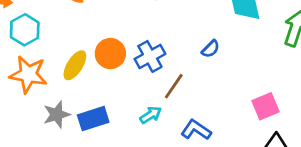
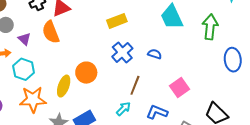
blue semicircle: (211, 49) -> (155, 54), turned -104
blue cross: (150, 56) -> (122, 53), moved
pink square: (266, 106) -> (179, 88), moved

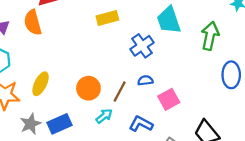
blue cross: (122, 53) -> (142, 46), moved
blue semicircle: (155, 54) -> (145, 80), moved, turned -32
orange circle: (86, 73) -> (88, 88), moved

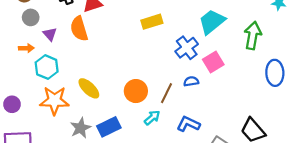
cyan trapezoid: (169, 20) -> (212, 22), turned 72
yellow ellipse: (41, 84) -> (89, 88), turned -70
pink square: (169, 99) -> (213, 62), moved

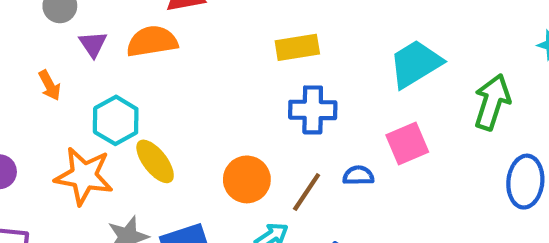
orange semicircle: (79, 29) -> (152, 41), turned 90
orange arrow: (26, 48) -> (50, 85), moved, turned 56
blue cross: (187, 48) -> (313, 110), moved, turned 30
cyan hexagon: (47, 67) -> (116, 120), moved

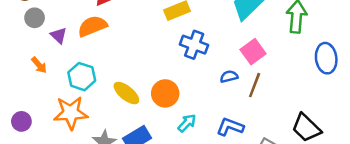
blue cross: (313, 110) -> (194, 45), turned 32
yellow ellipse: (155, 161) -> (126, 93), moved
brown line: (307, 192) -> (255, 85), moved

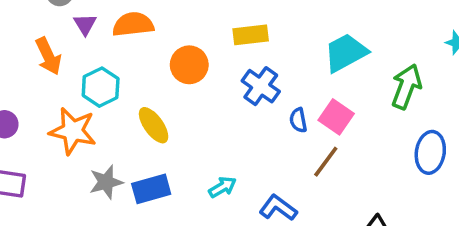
pink square: (253, 52) -> (336, 117), turned -35
orange arrow: (39, 65) -> (48, 56), size x1.5
blue semicircle: (229, 77) -> (298, 120), moved, turned -102
orange circle: (165, 93) -> (189, 65), moved

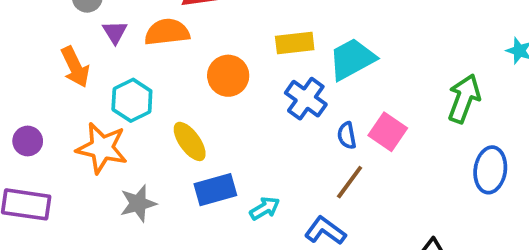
cyan trapezoid: (346, 53) -> (352, 59), moved
brown line: (326, 162) -> (350, 182), moved
blue rectangle: (151, 189) -> (215, 190), moved

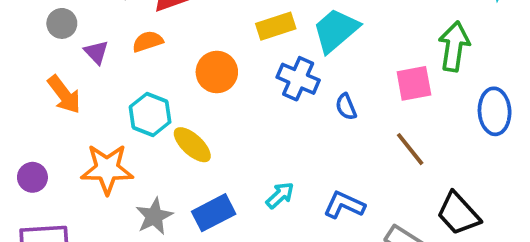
orange semicircle: (167, 32) -> (148, 41), size x0.7
cyan hexagon: (132, 100) -> (150, 114), moved
pink square: (388, 132) -> (414, 83), moved, turned -33
brown line: (350, 182) -> (410, 149), moved, turned -63
blue rectangle: (215, 190) -> (214, 213), moved

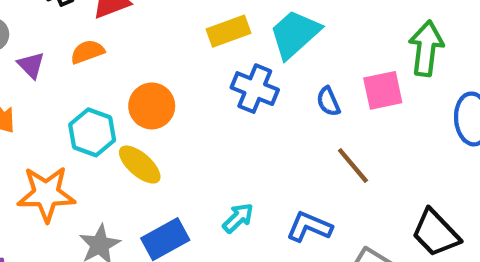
orange circle: (217, 72) -> (152, 106), moved
blue semicircle: (346, 107) -> (328, 101), moved
brown line: (410, 149) -> (353, 165), moved

